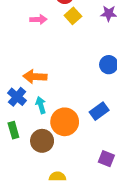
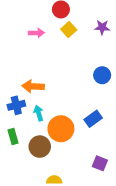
blue cross: (17, 97) -> (16, 105), turned 36

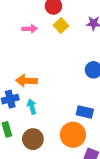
blue rectangle: (93, 119) -> (85, 112), turned 49
orange circle: (61, 129) -> (73, 135), moved

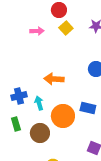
orange arrow: (26, 81) -> (54, 79), moved
orange circle: (73, 135) -> (63, 116), moved

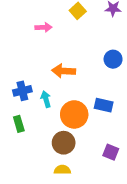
pink arrow: (37, 31) -> (44, 27), moved
brown circle: (40, 133) -> (64, 143), moved

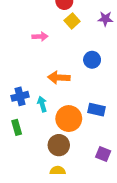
blue circle: (113, 59) -> (92, 60), moved

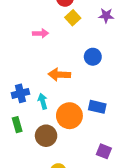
brown circle: (59, 145) -> (46, 136), moved

